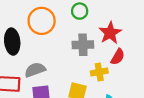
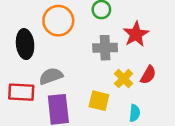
red semicircle: (118, 57) -> (148, 75), moved
yellow cross: (99, 72) -> (124, 79), turned -35

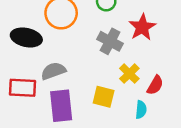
black ellipse: (25, 44) -> (26, 37), turned -72
gray cross: (105, 48) -> (110, 41), turned 30
red semicircle: (148, 75) -> (155, 85), moved

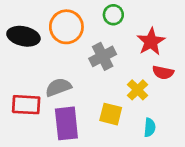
black ellipse: (26, 37) -> (23, 36), moved
gray cross: (110, 41) -> (103, 56), moved, turned 35
red semicircle: (155, 85) -> (163, 72), moved, turned 72

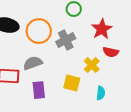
orange circle: (66, 27) -> (39, 31), moved
purple rectangle: (66, 123) -> (39, 90), size x0.7

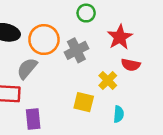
gray semicircle: (33, 63) -> (27, 68), moved, turned -30
purple rectangle: (39, 90) -> (33, 119), moved

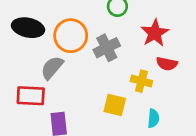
yellow cross: (108, 80) -> (141, 81), turned -30

